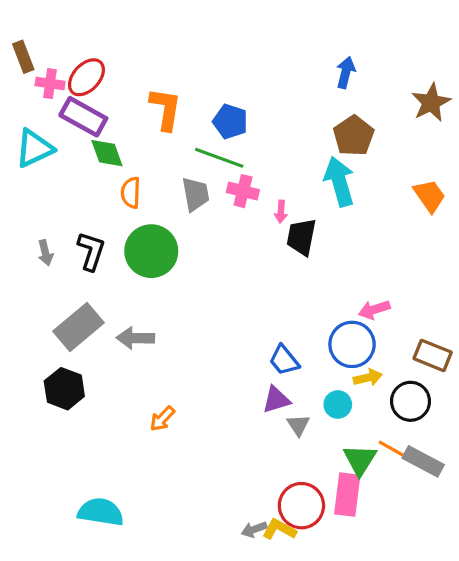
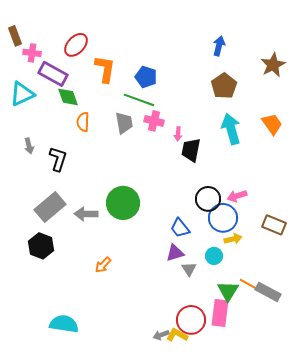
red ellipse: (86, 77) -> (76, 45), moved
cyan arrow: (339, 182) -> (231, 129), moved
green circle: (151, 251) -> (123, 203), moved
gray arrow: (45, 253) -> (29, 146), moved
black circle: (411, 401) -> (208, 199), moved

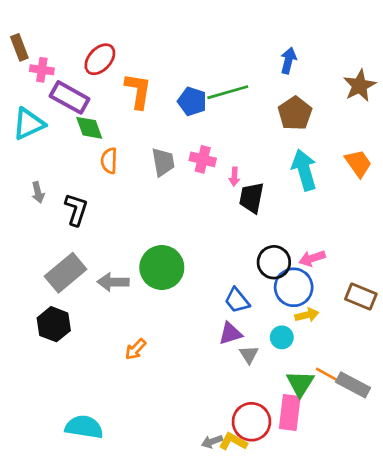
green line: (139, 100) -> (228, 92), moved, turned -36

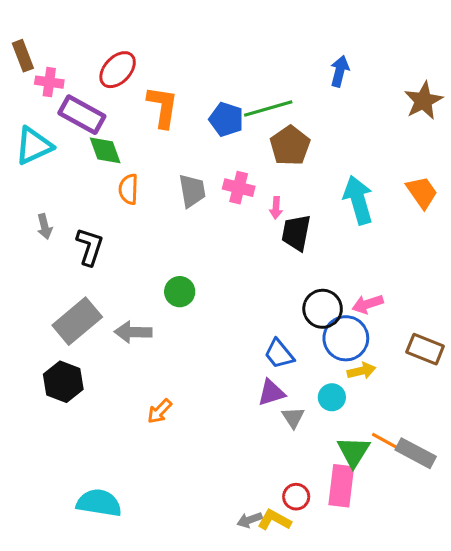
brown pentagon: (295, 113) -> (290, 146), moved
green circle: (162, 268) -> (180, 292), moved, size x0.6
red circle: (251, 422) -> (296, 497), size x0.6

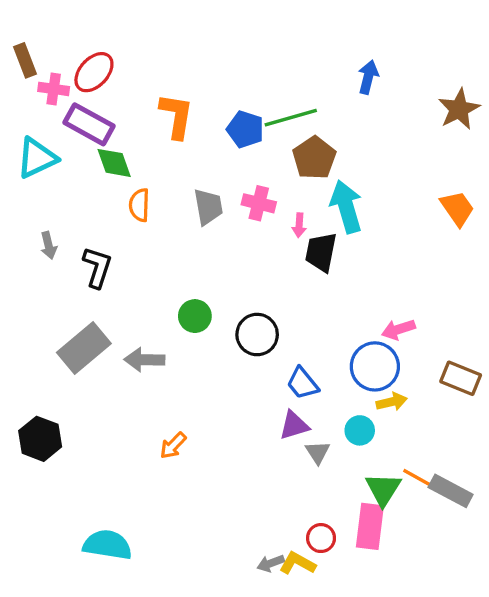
red ellipse: (118, 70) -> (94, 72), moved
cyan arrow: (358, 200) -> (346, 207), moved
black circle: (323, 309) -> (257, 335), moved
black hexagon: (63, 382) -> (40, 439), moved

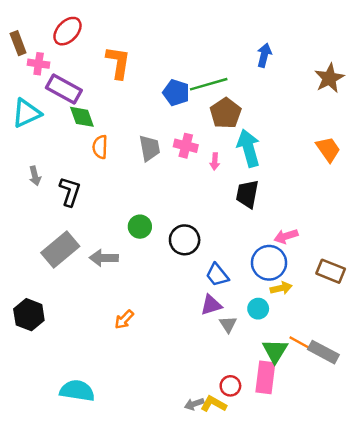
red ellipse: (94, 72) -> (68, 31), moved
orange L-shape: (176, 116) -> (118, 62), moved
black trapezoid: (321, 252) -> (247, 194), moved

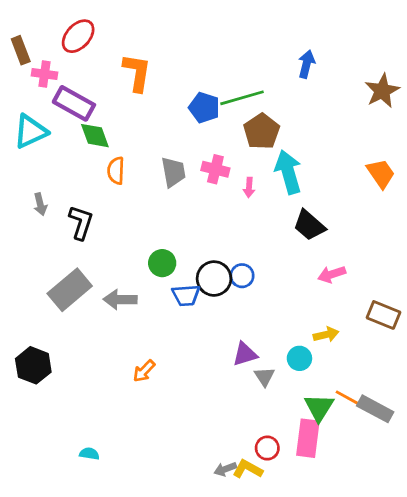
black trapezoid: (247, 194) -> (309, 225), moved, turned -60
blue circle: (269, 263) -> (242, 276), moved, size x0.6
blue trapezoid: (217, 275) -> (186, 295), moved, turned -55
cyan semicircle: (77, 391) -> (89, 454), size x0.5

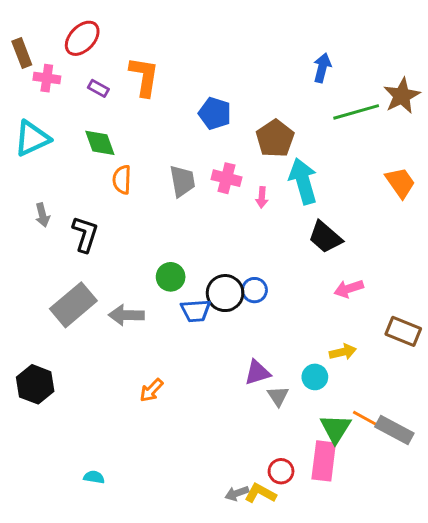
green line: (242, 98) -> (356, 112), moved
purple rectangle: (74, 103) -> (98, 88), moved, size x0.5

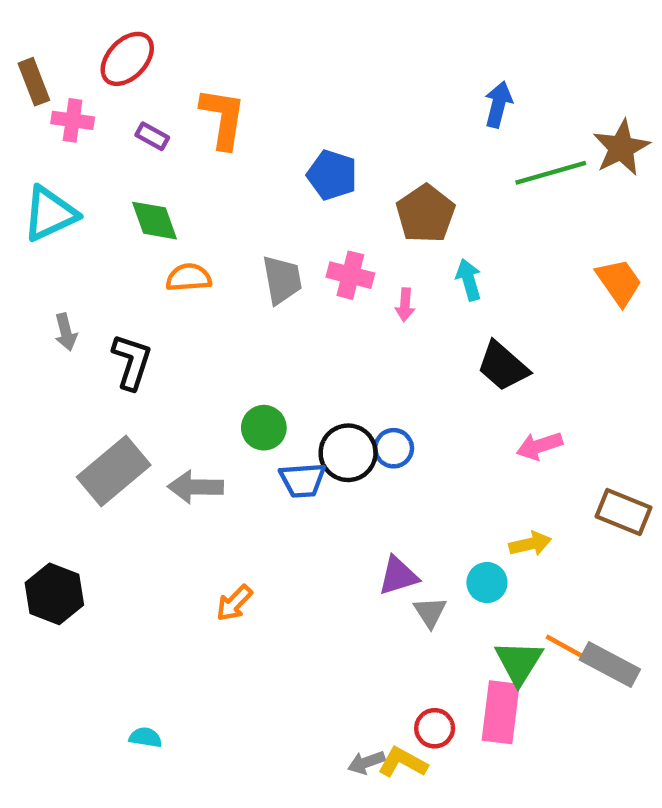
orange semicircle: (122, 180) -> (189, 277), turned 84
cyan arrow: (303, 181) -> (469, 280), size x0.6

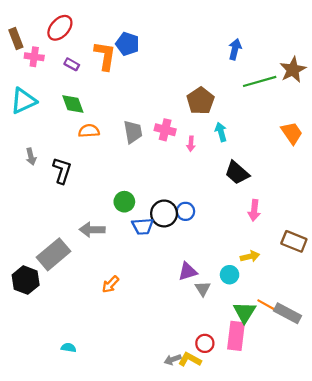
blue pentagon: (332, 175) -> (128, 44), moved
pink arrow: (539, 446) -> (254, 210), turned -66
gray rectangle: (114, 471) -> (53, 254), moved

